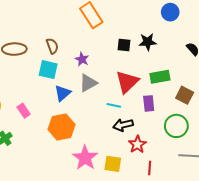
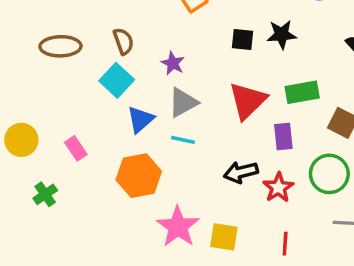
cyan square: (48, 70) -> (117, 80), turned 30
cyan line: (114, 105) -> (183, 140), moved
red star: (137, 144) -> (278, 188), moved

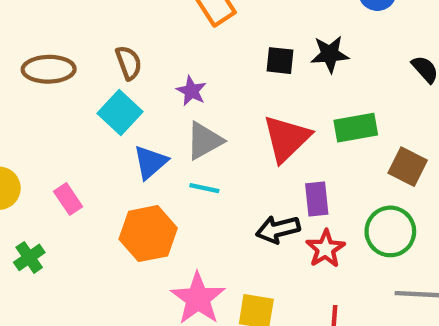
purple rectangle: (283, 136) -> (317, 199), moved

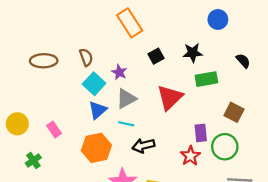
black square: (280, 61) -> (156, 56), moved, turned -35
cyan square: (120, 113) -> (94, 84), moved
green rectangle: (356, 128) -> (206, 79), moved
purple rectangle: (317, 199) -> (201, 133), moved
black arrow: (278, 229) -> (143, 146), moved

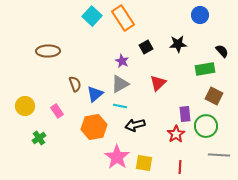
brown semicircle: (86, 57) -> (75, 84), moved
purple star: (119, 72) -> (122, 61), moved
green rectangle: (206, 79) -> (205, 69), moved
cyan square: (94, 84) -> (92, 16), moved
red triangle: (170, 97) -> (158, 83), size x0.7

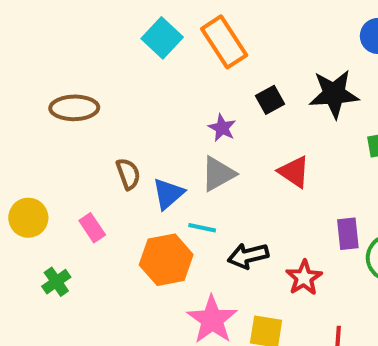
black star: (178, 44) -> (334, 94), size x1.4
red triangle: (158, 83) -> (294, 172), turned -42
cyan line: (120, 106) -> (202, 228), moved
red star: (176, 134) -> (304, 278), moved

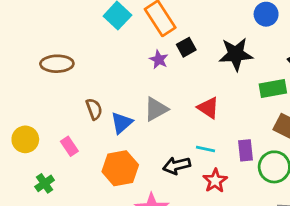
black square: (270, 100) -> (186, 47), moved
purple star: (222, 128) -> (159, 60), moved
cyan line: (202, 228) -> (206, 149), moved

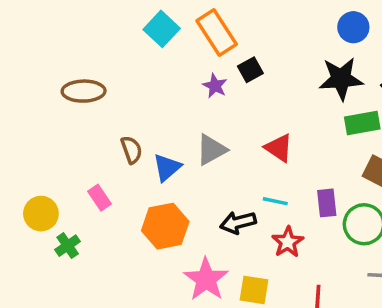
black star: (236, 54) -> (341, 79), moved
yellow circle: (25, 139) -> (41, 214), moved

